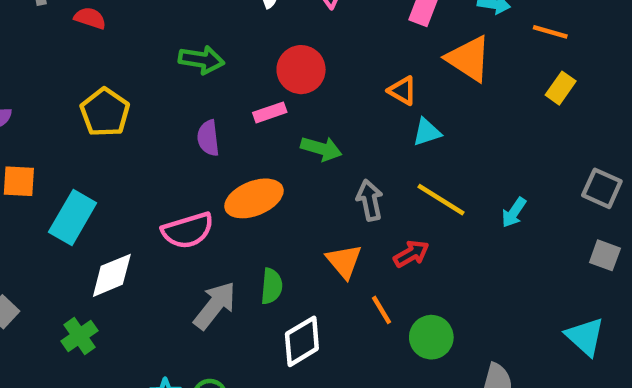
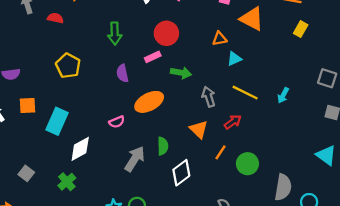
green arrow: (201, 60) -> (115, 34), turned 85
orange triangle: (402, 91) -> (220, 39), turned -35
pink semicircle: (188, 230) -> (117, 122), size x0.6
orange line: (382, 310) -> (220, 152), turned 70

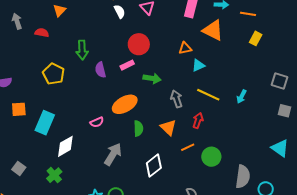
green arrow: (115, 34) -> (82, 50), moved
purple semicircle: (122, 73) -> (100, 70), moved
red arrow: (233, 122) -> (198, 120), turned -35
green semicircle: (163, 146) -> (138, 128), moved
orange line: (220, 152) -> (188, 147), turned 32

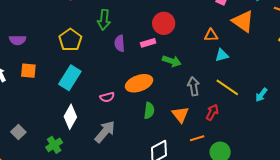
cyan rectangle: (45, 123) -> (70, 78), moved
white diamond: (65, 146) -> (70, 117), turned -40
gray arrow: (113, 154) -> (105, 132), moved

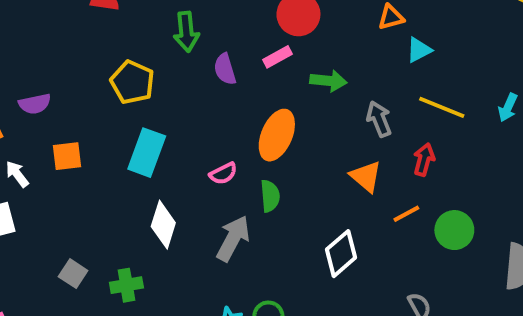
orange ellipse: (139, 83) -> (277, 135), turned -35
green semicircle: (149, 111) -> (270, 196), moved
green cross: (54, 145) -> (126, 285), moved, turned 35

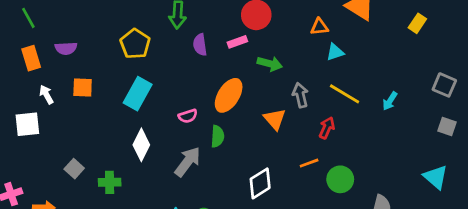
orange triangle: (366, 177) -> (275, 119), moved

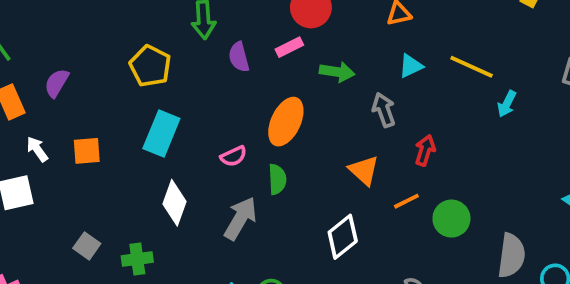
purple semicircle: (66, 48) -> (57, 83), turned 130
cyan triangle: (335, 52) -> (411, 66), moved
orange square: (83, 88) -> (87, 151), moved
yellow line: (345, 94) -> (472, 67), moved
orange triangle: (275, 119) -> (364, 170), moved

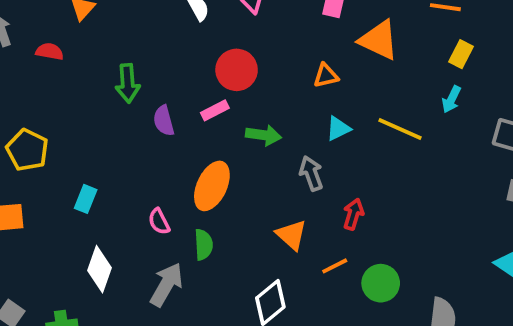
yellow pentagon: (150, 66) -> (27, 150), moved
cyan arrow: (507, 104) -> (451, 99), moved
cyan rectangle: (161, 134) -> (86, 199), size x0.6
pink semicircle: (234, 156) -> (159, 221), turned 88

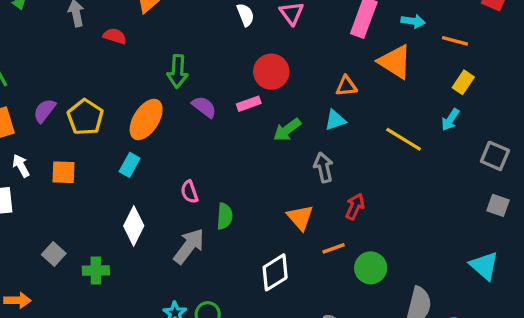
purple semicircle: (164, 121) -> (204, 107), turned 135
cyan triangle: (338, 129) -> (335, 120), moved
green arrow: (263, 135) -> (287, 130), turned 128
orange ellipse: (212, 186) -> (146, 119), moved

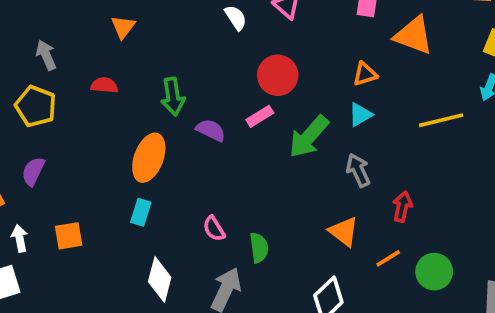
red semicircle: (115, 36) -> (104, 85), moved
yellow pentagon: (85, 117) -> (36, 106), moved
green arrow: (287, 130) -> (309, 137), size x1.4
yellow line: (404, 139) -> (441, 120), turned -33
white arrow: (21, 166) -> (20, 238), turned 30

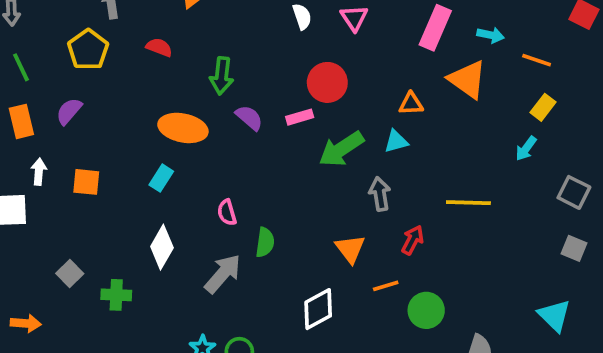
yellow line: (441, 120) -> (468, 203), moved
orange ellipse: (149, 158) -> (183, 128), turned 66

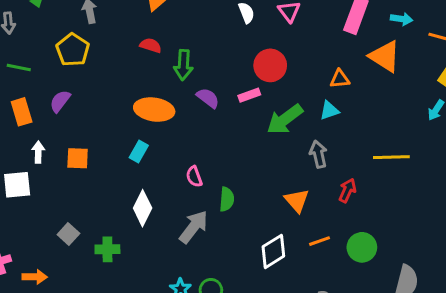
red semicircle: (159, 47) -> (151, 45), moved
green line: (21, 67) -> (19, 68), turned -50
orange line: (386, 286) -> (319, 241), moved

